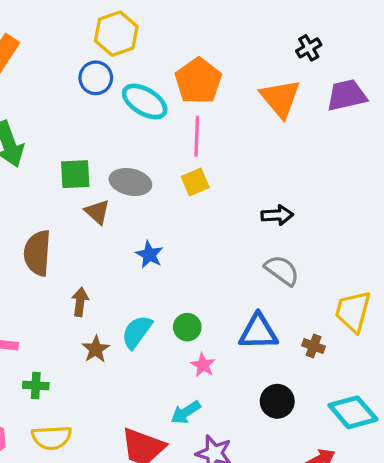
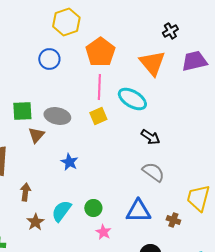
yellow hexagon: (116, 34) -> (66, 22), moved
blue circle: (96, 78) -> (49, 59), moved
cyan ellipse: (145, 101) -> (132, 99), moved
brown triangle: (97, 212) -> (36, 135), turned 30
black arrow: (277, 215) -> (150, 137), turned 36

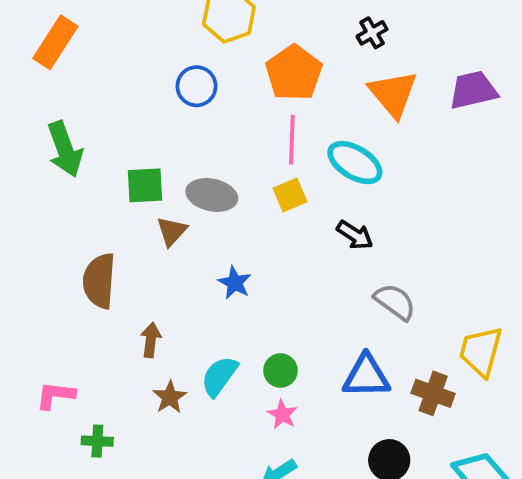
black cross: (170, 31) -> (372, 33), moved
black arrow: (150, 137) -> (355, 235), moved
brown cross: (173, 220) -> (433, 393), size x1.5
pink star: (103, 232) -> (282, 414), moved

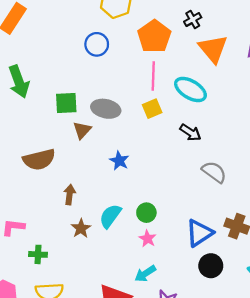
black cross: (372, 33) -> (193, 19), moved
brown semicircle: (99, 281) -> (39, 160), turned -108
blue triangle: (366, 376) -> (199, 233), moved, turned -32

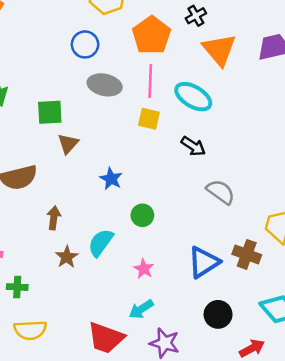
gray ellipse: (106, 109) -> (105, 85), moved
yellow square: (152, 109) -> (149, 119), turned 36
green circle: (146, 213) -> (142, 215), moved
black circle: (211, 266) -> (218, 314), moved

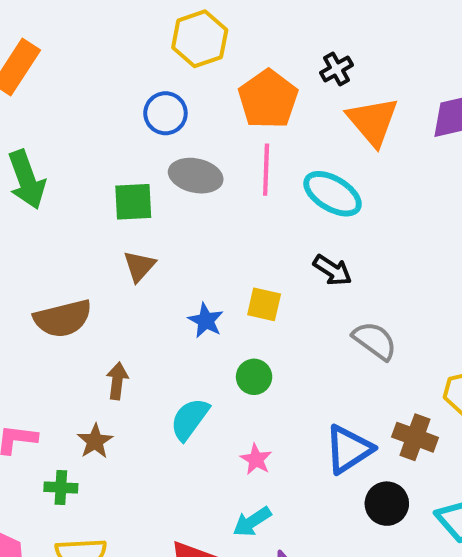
green square: (50, 112) -> (133, 202), moved
yellow square: (149, 119) -> (264, 304), moved
brown star: (67, 257) -> (95, 441), moved
black circle: (218, 314) -> (387, 504), moved

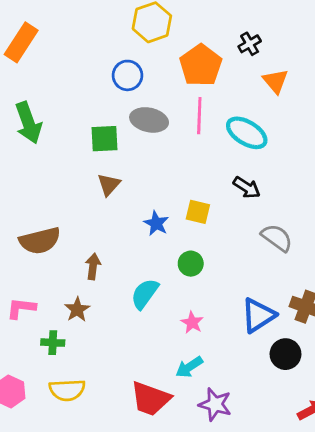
orange triangle: (373, 121) -> (275, 81), size x0.7
brown semicircle: (63, 318) -> (40, 241), moved

